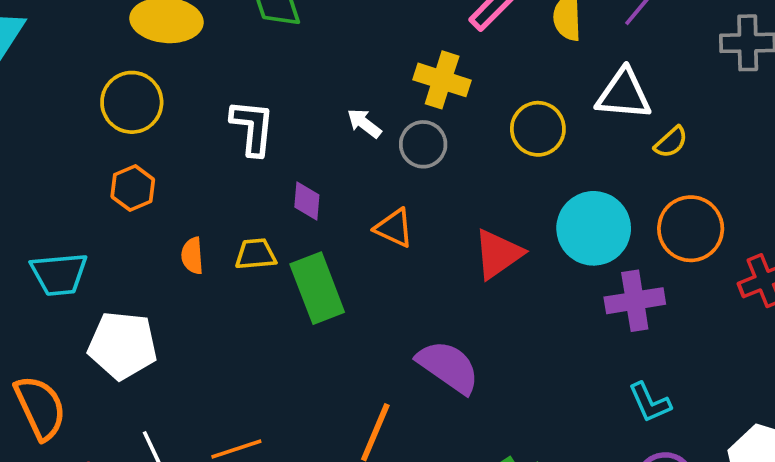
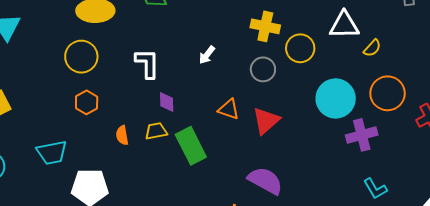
yellow cross: (442, 80) -> (265, 26), moved
white arrow: (364, 123) -> (207, 55), turned -84
gray circle: (423, 144) -> (263, 69), moved
purple diamond: (307, 201) -> (167, 102), moved
red triangle: (498, 254) -> (266, 121), moved

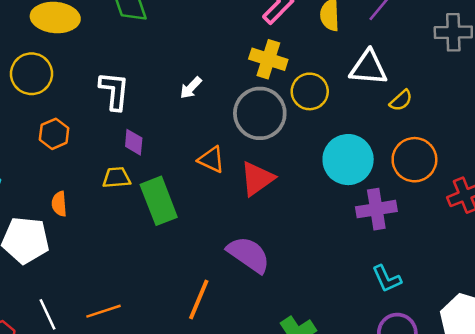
gray circle: (263, 69) -> (260, 113), size x1.6
orange hexagon: (87, 102) -> (54, 134), moved
orange semicircle: (122, 135) -> (59, 204), moved

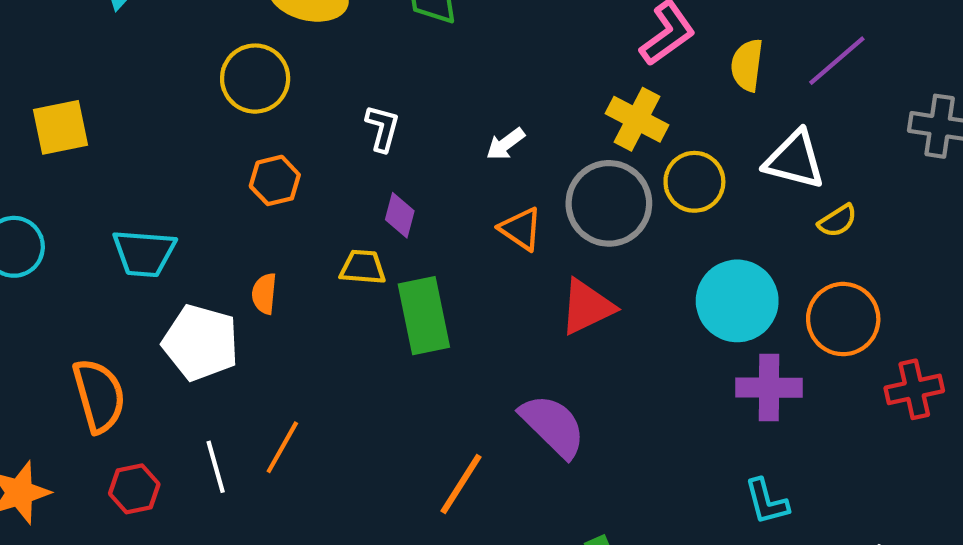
white L-shape: (114, 91) -> (383, 128), size x0.7
orange triangle: (211, 160) -> (521, 229), moved
orange line: (104, 311) -> (282, 447), moved, turned -52

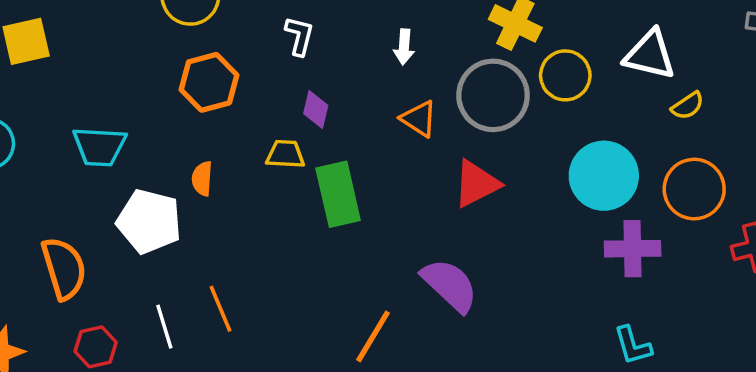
white arrow: (505, 144) -> (404, 47), turned -48
orange hexagon: (275, 180) -> (209, 82), size x1.4
orange line: (282, 447) -> (221, 309), turned -51

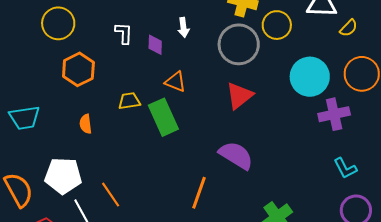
purple diamond: (316, 109) -> (155, 45), moved
orange triangle: (419, 119) -> (175, 82), moved
white pentagon: (149, 221) -> (63, 176), moved

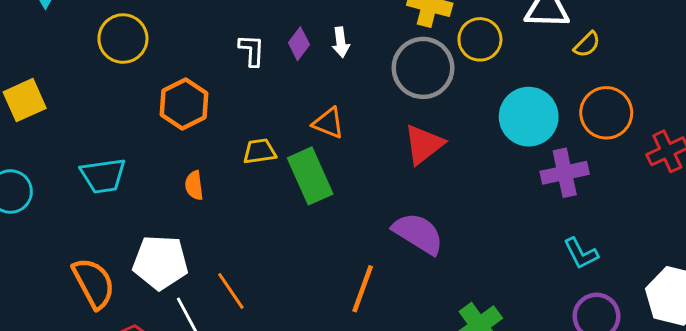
yellow circle: (58, 23) -> (123, 39), moved
purple diamond: (155, 45) -> (299, 44), moved, turned 35

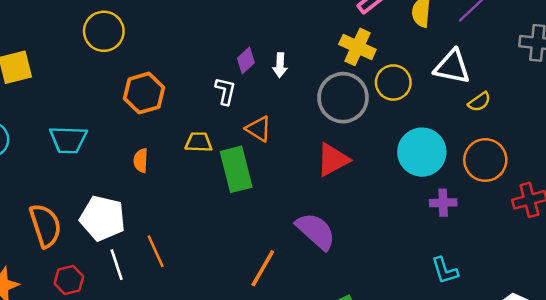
white L-shape: (252, 50) -> (225, 91), moved
purple cross: (565, 173) -> (443, 203), size x0.7

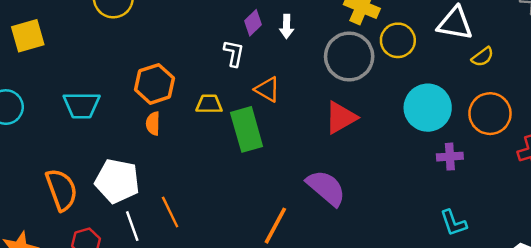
orange hexagon: (144, 93) -> (155, 84), moved

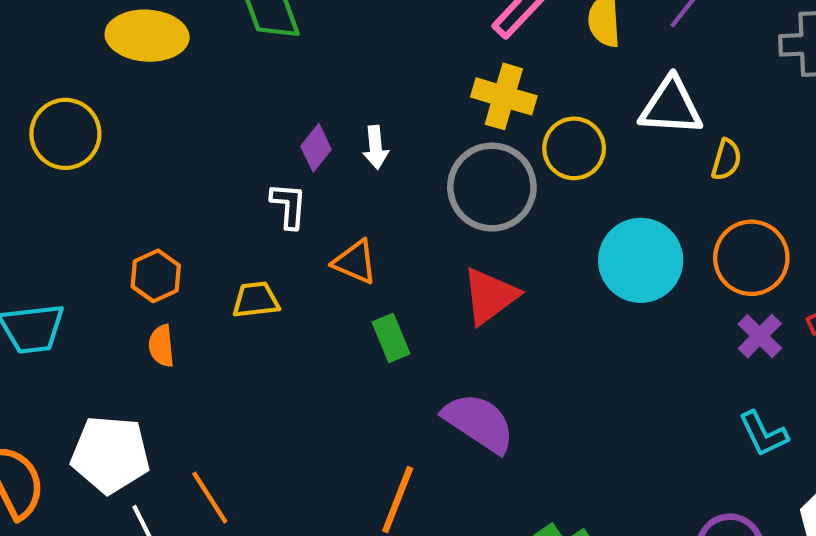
yellow semicircle: (483, 57) -> (726, 160), turned -30
orange hexagon: (155, 84) -> (156, 276), size x0.7
green rectangle: (247, 129) -> (391, 338), moved, size x0.6
purple cross: (450, 157) -> (760, 336), moved, turned -35
cyan L-shape: (453, 223) -> (763, 434), moved

